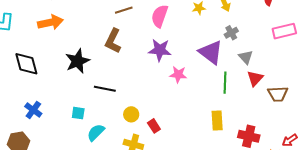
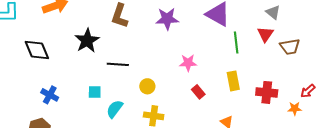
gray triangle: (246, 57) -> (273, 12), moved
pink star: (178, 75) -> (188, 63), moved
red rectangle: (154, 126) -> (198, 92), moved

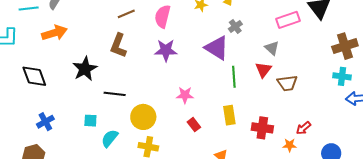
yellow circle: (147, 86) -> (143, 117), size x1.6
blue cross: (50, 95) -> (45, 122), turned 30

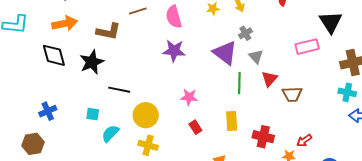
pink semicircle: (162, 16) -> (174, 17), turned -35
pink rectangle: (288, 20) -> (307, 47), moved
brown L-shape: (118, 45) -> (108, 31), moved, turned -105
gray triangle: (272, 48) -> (256, 56), moved
black diamond: (34, 76) -> (54, 55), moved

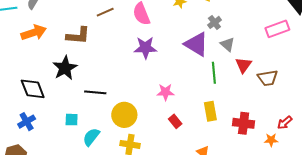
black diamond: (54, 55) -> (33, 89), moved

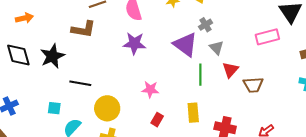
orange arrow: (34, 33) -> (24, 18), size x0.7
brown L-shape: (78, 36) -> (83, 29), moved
black diamond: (33, 89) -> (18, 55), moved
red rectangle: (175, 121) -> (157, 120), turned 64

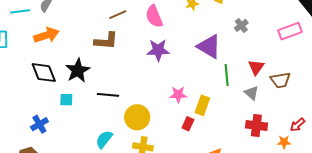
orange arrow: (24, 18) -> (46, 35), size x1.4
gray cross: (205, 25) -> (241, 25), moved
gray triangle: (216, 48) -> (251, 93), moved
cyan square: (54, 108) -> (66, 100), moved
yellow rectangle: (193, 113) -> (202, 105), moved, turned 30

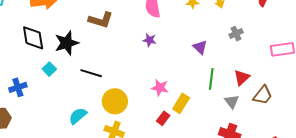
purple triangle: (209, 46) -> (200, 47), size x0.6
purple star: (158, 50) -> (150, 40), size x0.6
brown trapezoid: (280, 80) -> (263, 95), turned -55
cyan square: (66, 100) -> (49, 69), turned 32

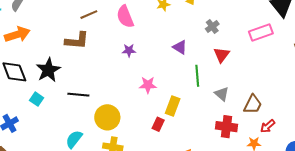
red triangle: (242, 78) -> (222, 55), moved
pink star: (160, 88) -> (148, 85), moved
brown trapezoid: (263, 95) -> (253, 104), moved

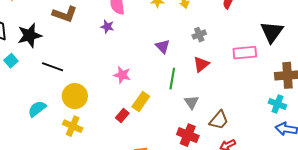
purple star: (129, 50) -> (107, 27), moved

